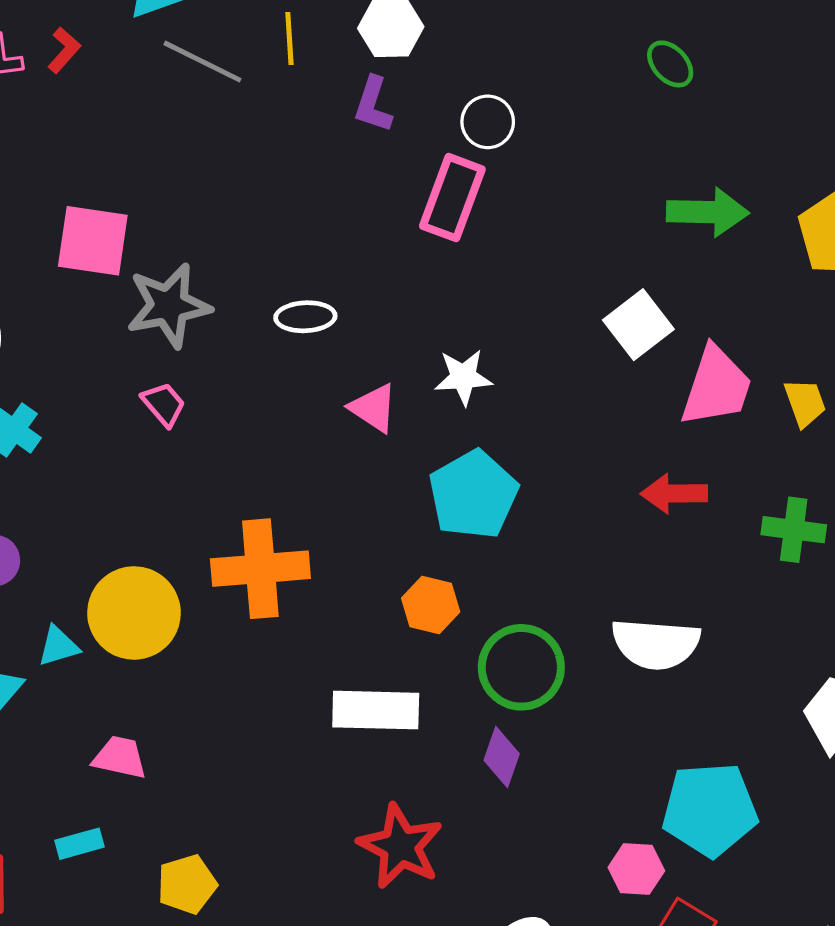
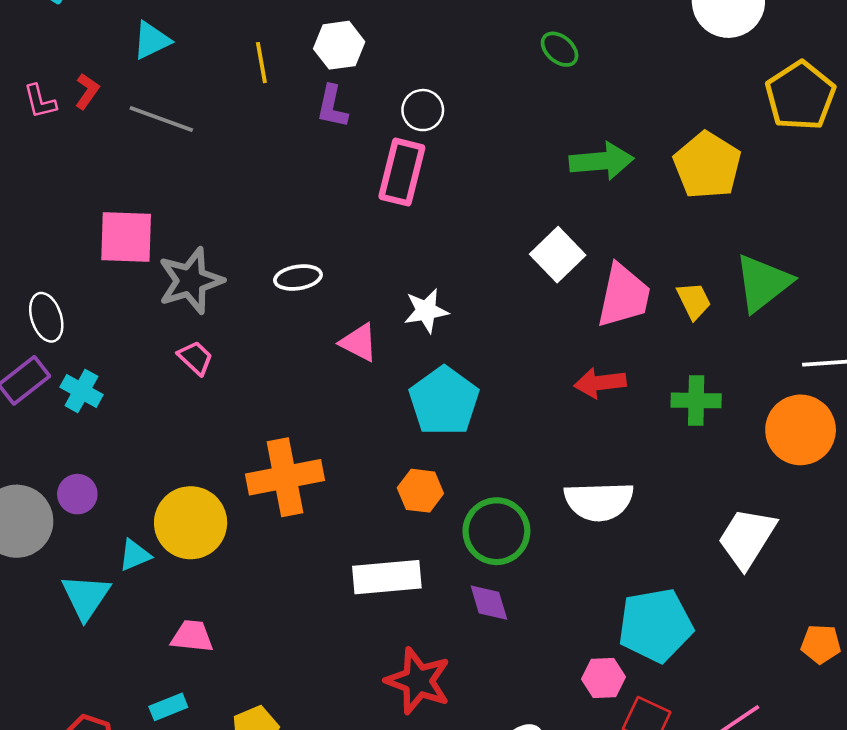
gray line: (202, 62) -> (161, 119), moved
purple diamond: (502, 757) -> (489, 603), turned -30

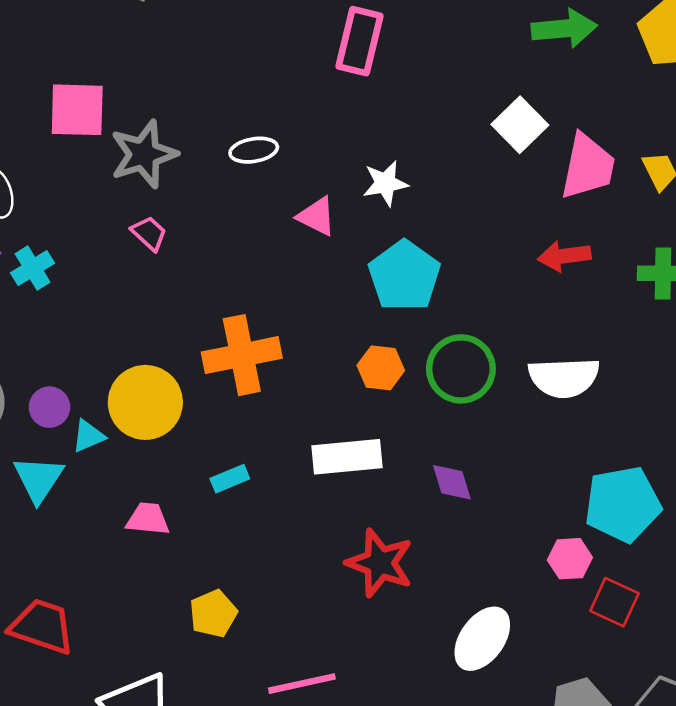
cyan cross: (81, 391) -> (33, 268), turned 30
purple circle: (77, 494) -> (49, 407), moved
green circle: (496, 531) -> (461, 369), moved
cyan rectangle: (168, 707) -> (230, 479), moved

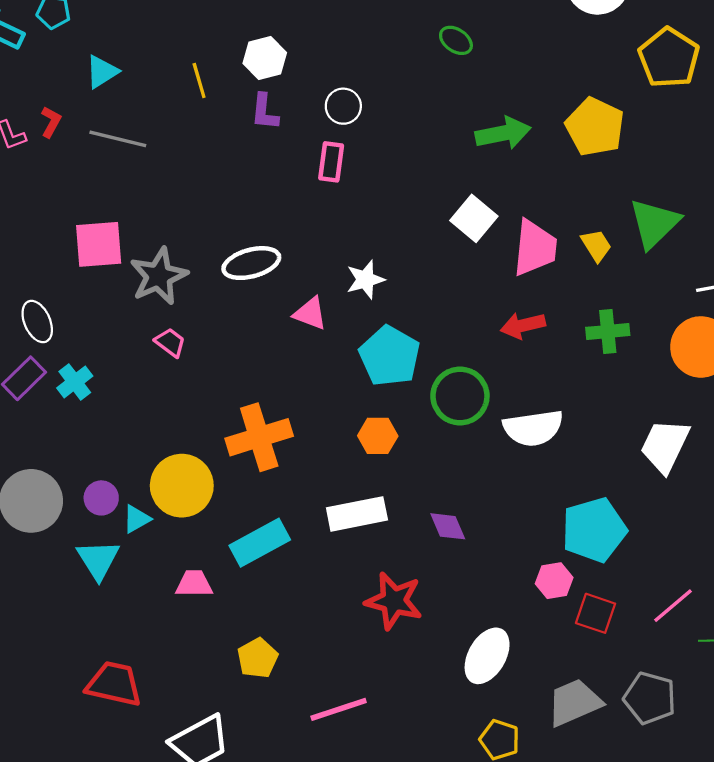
pink rectangle: (359, 41) -> (331, 162), size x0.7
white ellipse: (254, 150) -> (251, 263), size x1.4
green circle: (461, 369) -> (460, 396), moved
cyan rectangle: (230, 479) -> (260, 543), size x1.8

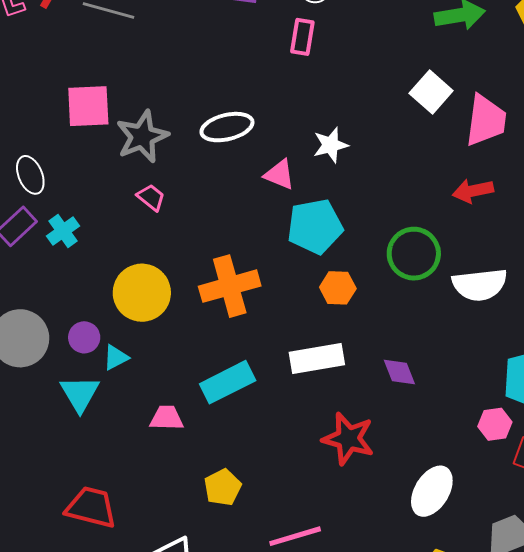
cyan pentagon: (390, 356) -> (315, 226), moved, turned 30
yellow circle: (182, 486) -> (142, 293), moved

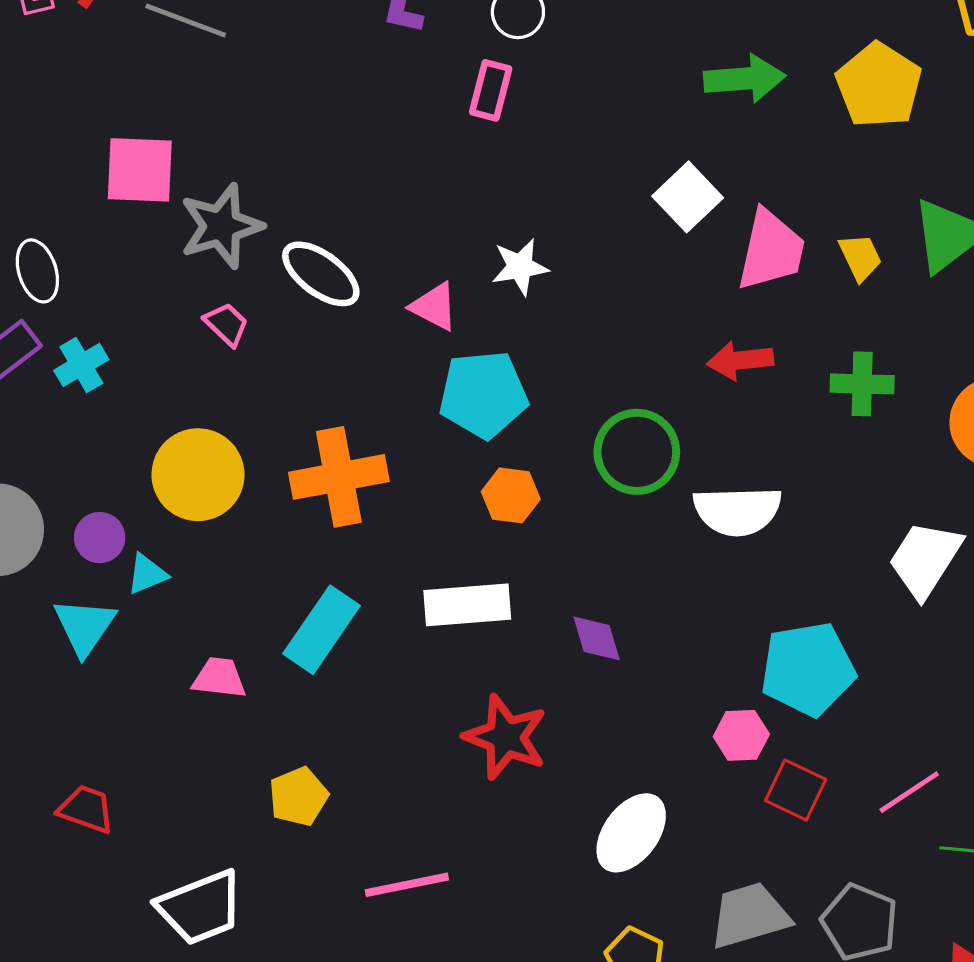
white ellipse: (227, 127) -> (321, 274), moved, turned 45
cyan rectangle: (228, 382) -> (321, 630), turned -34
red trapezoid: (91, 507) -> (86, 809), size x0.7

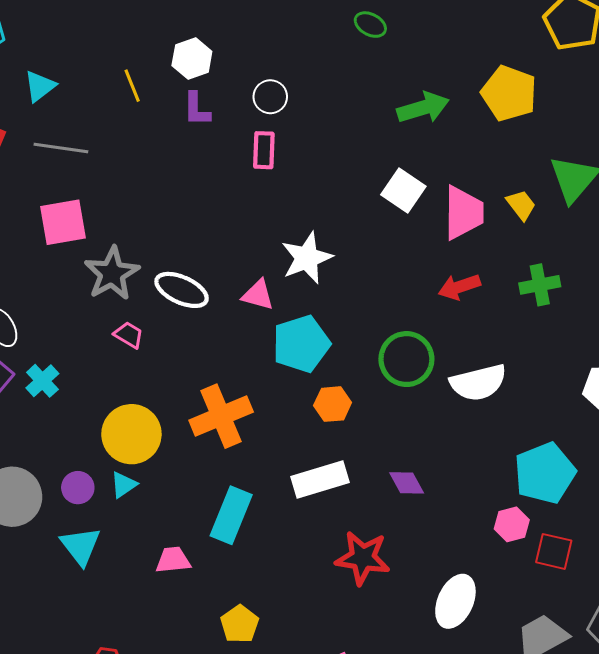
pink square: (140, 170) -> (63, 222), moved
white star: (520, 267) -> (307, 258), size x1.4
cyan triangle: (147, 574) -> (124, 485), moved

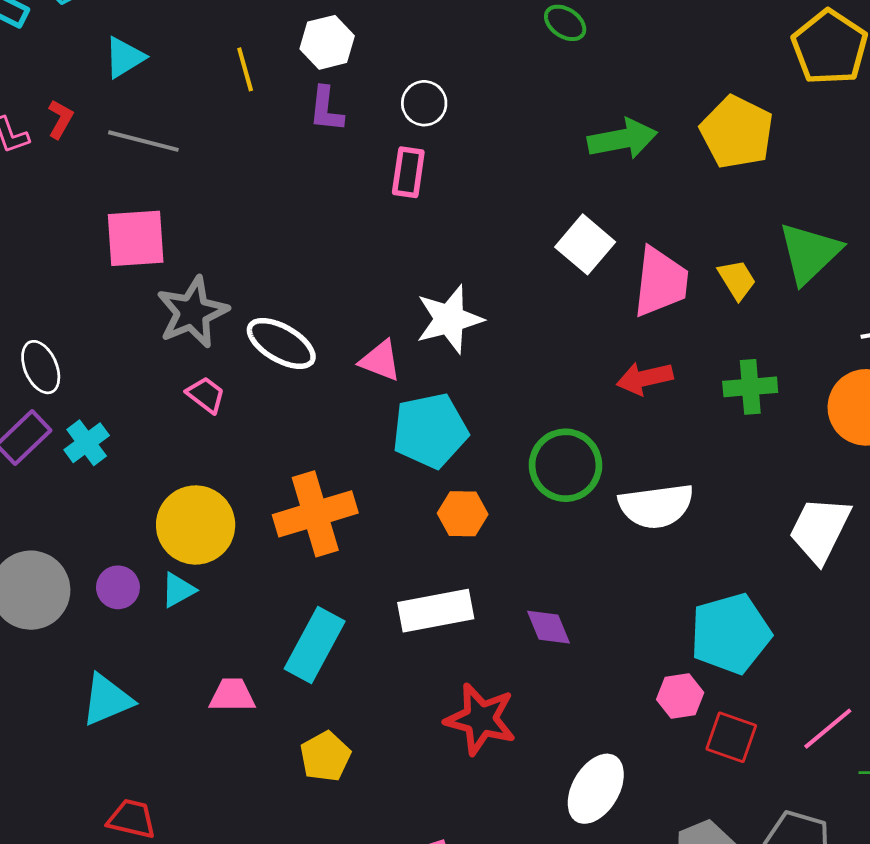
cyan triangle: (81, 546) -> (107, 700), moved, turned 39
yellow pentagon: (240, 624) -> (325, 756), moved

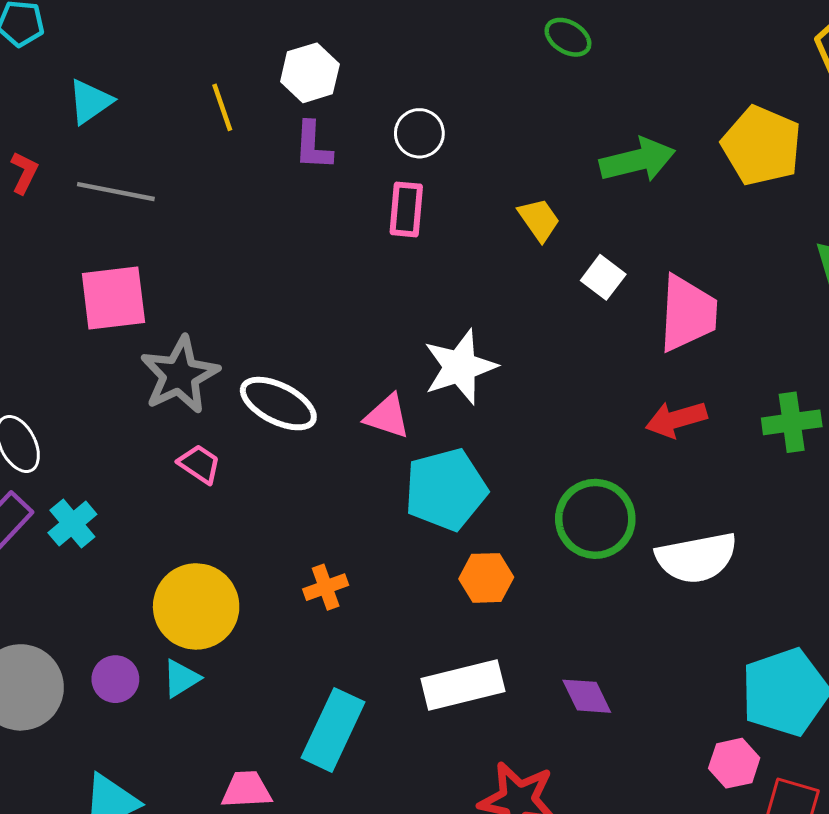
white square: (585, 244) -> (603, 277), size x0.7
yellow trapezoid: (737, 280) -> (539, 220), moved
orange cross: (315, 514) -> (326, 587), size x0.5

